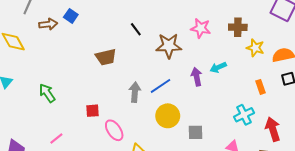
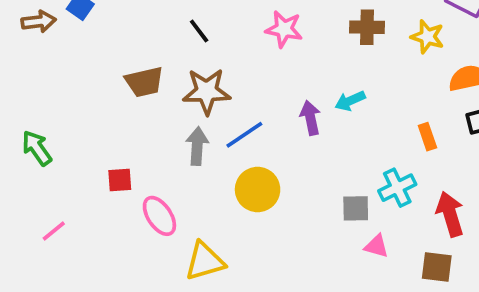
brown cross: (238, 27) -> (367, 27), moved
pink star: (201, 28) -> (284, 29), moved
brown star: (169, 46) -> (207, 91), moved
yellow star: (255, 48) -> (427, 37), moved
gray square: (196, 132) -> (356, 208), moved

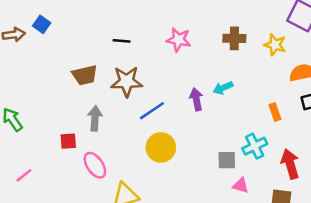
black line: (199, 31) -> (122, 41), turned -48
gray arrow: (197, 146) -> (95, 118), moved

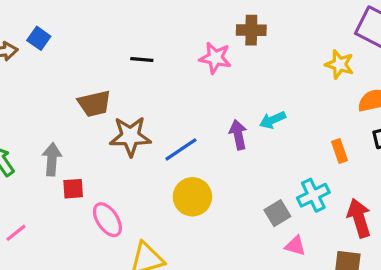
brown cross: (234, 38) -> (251, 30), moved
brown star: (127, 82) -> (130, 136), moved
gray arrow: (95, 118) -> (52, 159), moved
gray square: (227, 160) -> (277, 213), turned -30

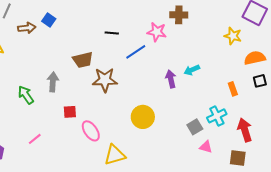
blue line: (181, 149) -> (136, 52), moved
gray arrow: (52, 159) -> (53, 82), moved

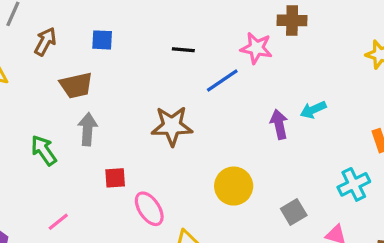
blue square: (49, 20) -> (102, 40), moved, turned -32
brown arrow: (27, 28) -> (45, 42), turned -54
brown trapezoid: (83, 60) -> (76, 85), moved
gray square: (195, 127) -> (294, 212), moved

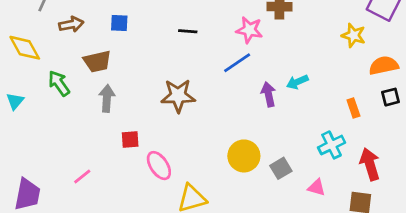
brown arrow: (45, 42) -> (71, 24), turned 50
blue line: (222, 81) -> (237, 63), moved
green arrow: (44, 150) -> (59, 83), moved
yellow circle: (234, 186) -> (244, 156), moved

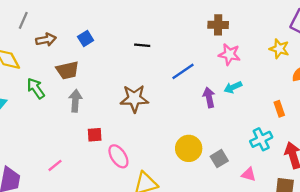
blue square: (119, 23) -> (86, 39), turned -35
pink star: (249, 30) -> (229, 54), moved

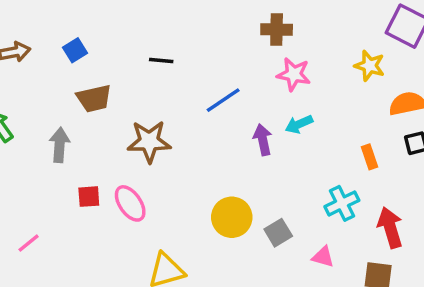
brown trapezoid: (67, 70) -> (94, 98), moved
pink ellipse: (118, 156) -> (130, 203), moved

